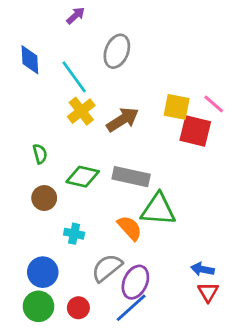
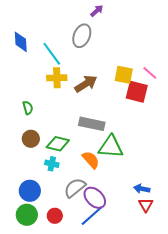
purple arrow: (76, 16) -> (97, 11), moved
yellow cross: (81, 111) -> (57, 78), turned 36
green diamond: (83, 177) -> (58, 144), moved
purple ellipse: (135, 282) -> (95, 198), turned -70

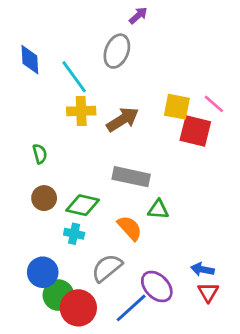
green triangle: (111, 147) -> (158, 209), size x0.6
purple ellipse: (95, 198) -> (157, 287), moved
green circle: (27, 215) -> (58, 295), moved
red circle: (55, 216) -> (78, 308), size x1.6

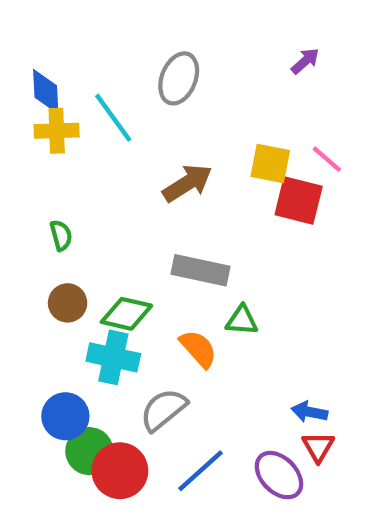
purple arrow: (138, 15) -> (305, 61), moved
yellow cross: (81, 111) -> (57, 131), moved
cyan cross: (74, 234) -> (113, 357), size x1.6
purple ellipse: (157, 287) -> (279, 475), moved

